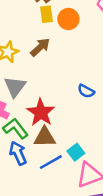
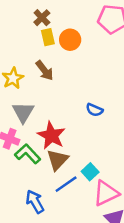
brown arrow: (40, 47) -> (44, 71), turned 100
brown triangle: (45, 137) -> (57, 160), turned -40
blue arrow: (18, 153) -> (35, 202), moved

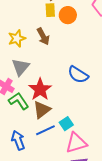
blue semicircle: (94, 110) -> (78, 75), size x1.5

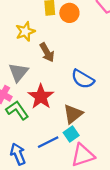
brown arrow: (43, 36) -> (47, 52), moved
yellow star: (17, 38) -> (25, 31), moved
brown triangle: (42, 110) -> (73, 114), moved

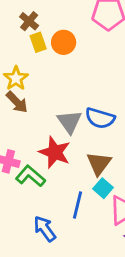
brown arrow: (47, 52) -> (17, 102), moved
gray triangle: (18, 72) -> (69, 122), moved
blue line: (48, 142) -> (77, 205), turned -35

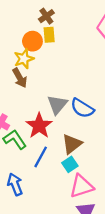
orange circle: (64, 42) -> (32, 41), moved
blue line: (77, 205) -> (41, 157), moved

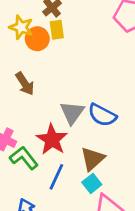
yellow star: (24, 59) -> (21, 27), moved, turned -30

